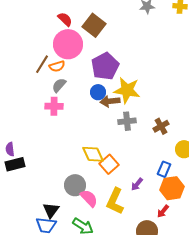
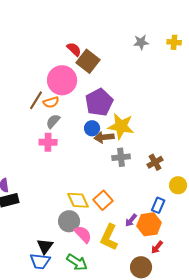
red semicircle: (65, 19) -> (74, 49), moved
yellow diamond: (93, 154) -> (78, 200), moved
orange hexagon: (172, 188) -> (149, 224), moved

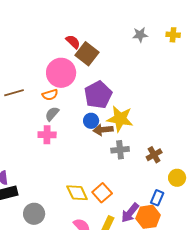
brown line: (36, 100) -> (14, 93), moved, turned 42
purple arrow: (131, 220) -> (130, 213), size x1.5
gray circle: (69, 221) -> (34, 214), moved

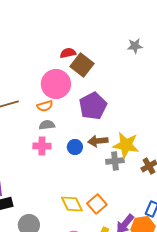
red semicircle: (73, 42) -> (68, 53), turned -56
gray semicircle: (52, 114) -> (47, 125), turned 42
yellow star: (120, 119) -> (126, 145), moved
blue circle: (91, 121) -> (75, 147), moved

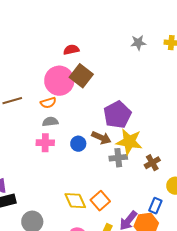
brown square: (82, 65) -> (81, 76), moved
purple pentagon: (93, 106) -> (117, 115), moved
brown arrow: (98, 141) -> (101, 138), turned -150

